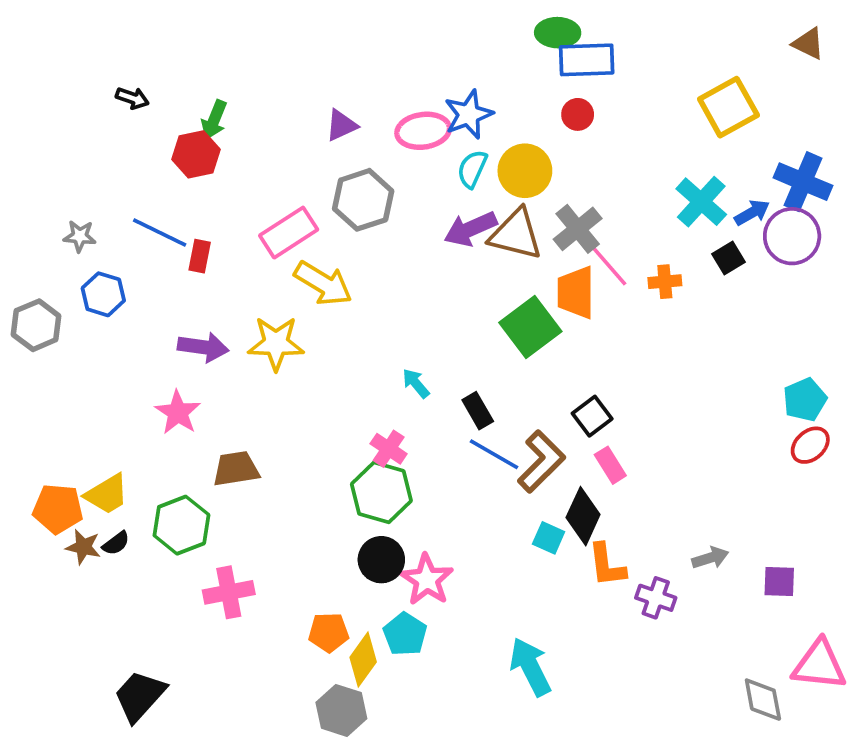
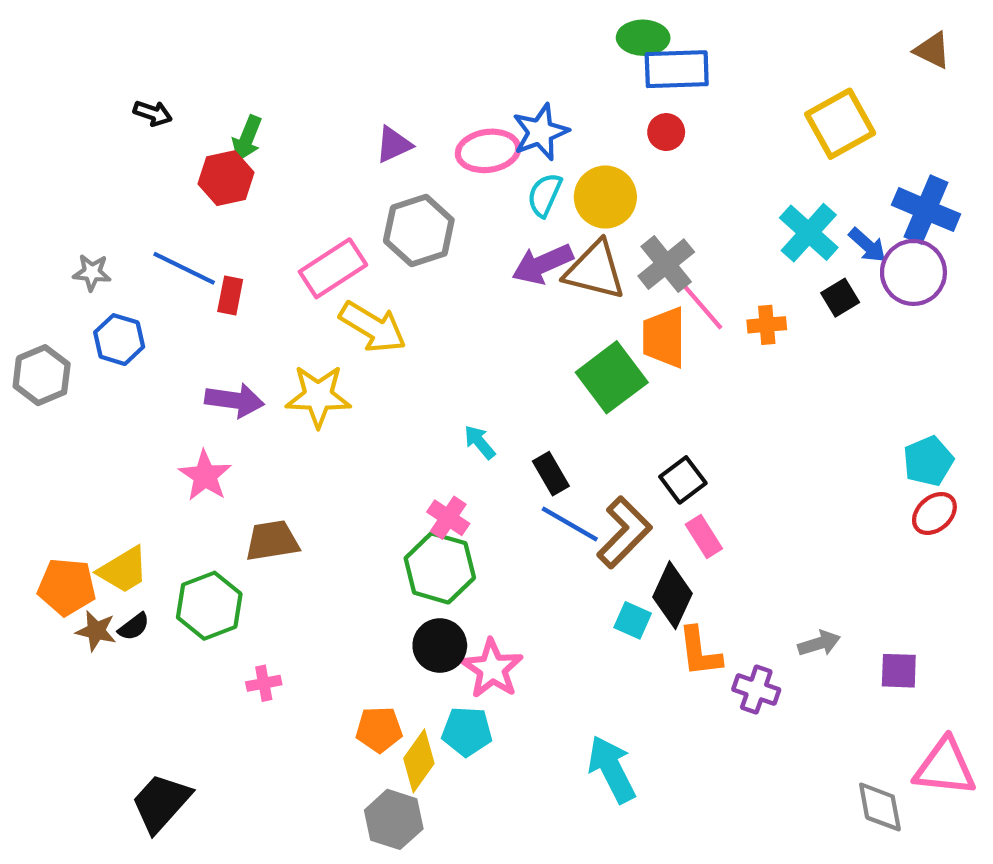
blue arrow: (752, 213) -> (867, 245), turned 72
pink cross: (229, 592) -> (264, 683), size x0.6
cyan pentagon: (405, 634) -> (467, 731), turned -30

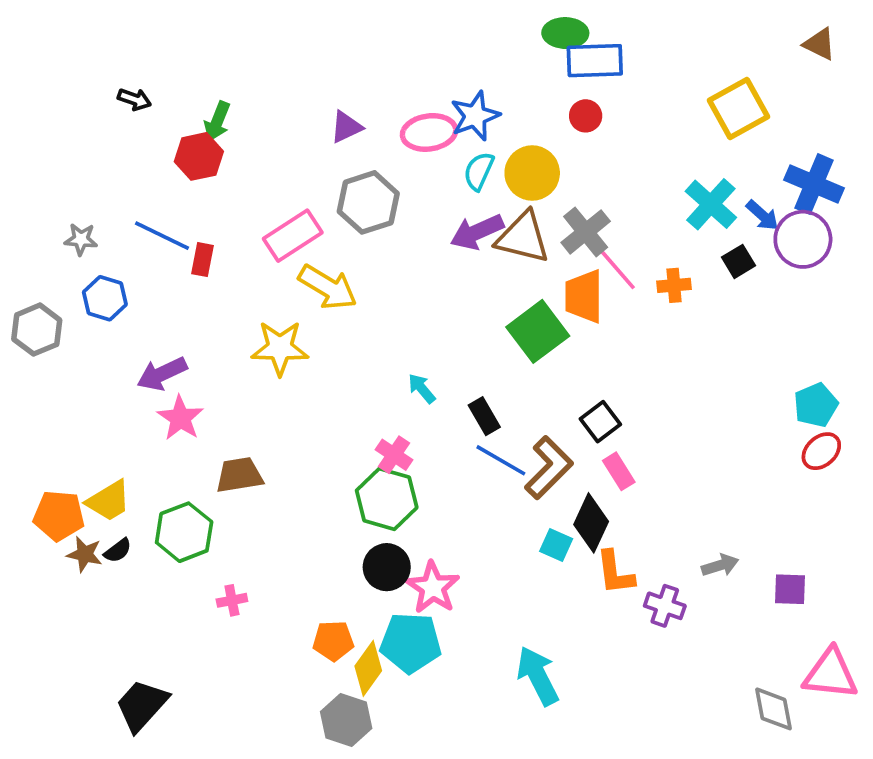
purple arrow: (234, 400) -> (162, 374), moved, turned 147
cyan pentagon: (467, 731) -> (411, 643), size x1.4

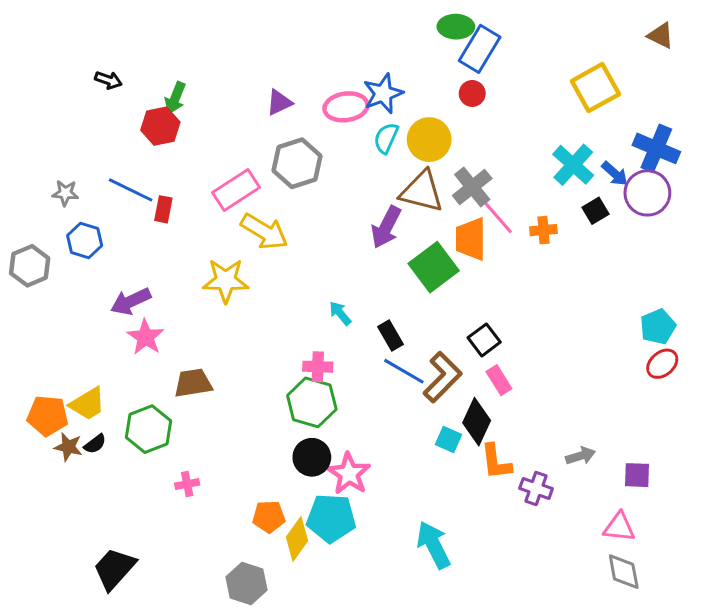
blue rectangle: (595, 61) -> (480, 49), turned -57
purple arrow: (477, 232) -> (386, 227), moved, turned -39
pink cross: (394, 455) -> (318, 367), turned -32
pink triangle: (831, 674) -> (619, 527), moved, size x0.7
gray hexagon: (346, 720) -> (246, 583), moved

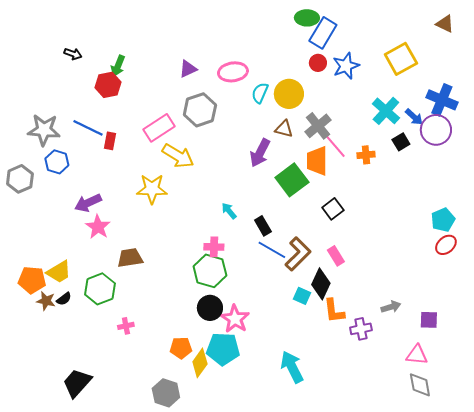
blue star: (383, 93) -> (346, 66), moved
brown triangle: (422, 191) -> (284, 129), size x0.6
gray star: (65, 193) -> (44, 130), size x1.8
black square: (484, 340) -> (333, 209), moved
purple cross: (536, 488) -> (361, 329), turned -30

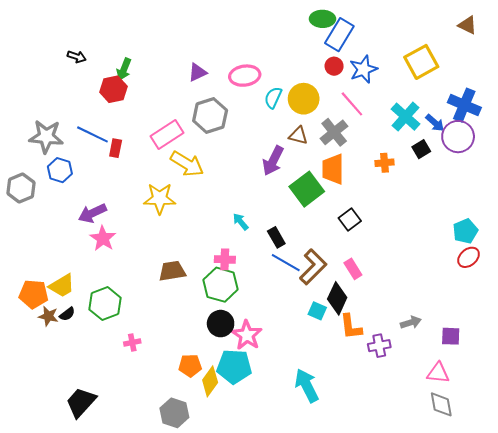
pink line: (335, 146) -> (352, 104), moved
brown trapezoid: (130, 258) -> (172, 271), moved

